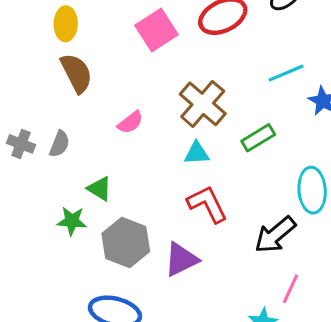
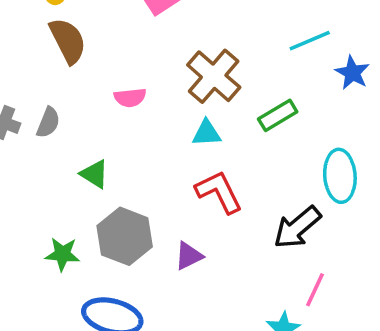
pink semicircle: (130, 122) -> (130, 98), turned 32
green star: (72, 221) -> (62, 254), moved
purple triangle: (181, 259) -> (189, 256), size x0.7

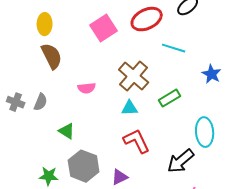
cyan line: (310, 41) -> (174, 48), moved, turned 40

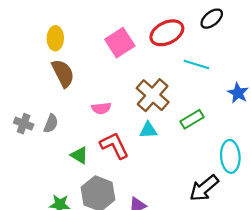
red L-shape: (137, 141) -> (114, 145), moved

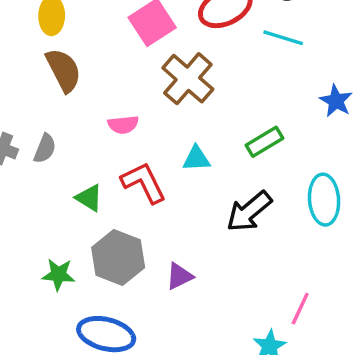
cyan line: (196, 65) -> (283, 38), moved
brown cross: (153, 95) -> (188, 79), moved
black arrow: (204, 188) -> (249, 212), moved

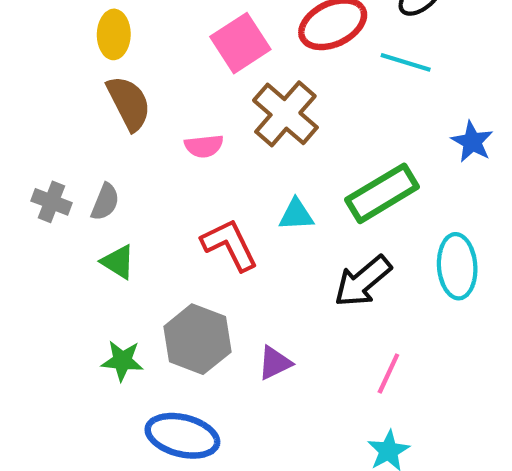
pink semicircle: (123, 125) -> (204, 146), moved
green rectangle: (264, 142) -> (382, 193), size x1.5
green triangle: (89, 198) -> (118, 262), moved
pink line: (300, 309) -> (388, 374), moved

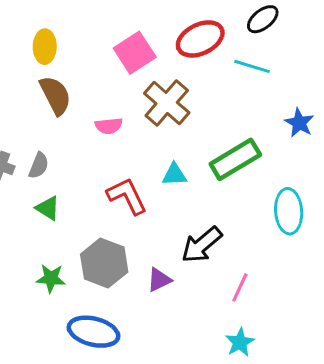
black arrow: (363, 281) -> (202, 245), moved

